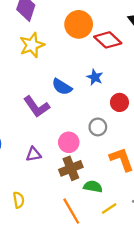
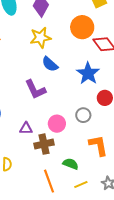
blue star: (95, 77) -> (88, 73), size x1.6
blue semicircle: (62, 87) -> (50, 64), moved
brown cross: (71, 168) -> (44, 144), moved

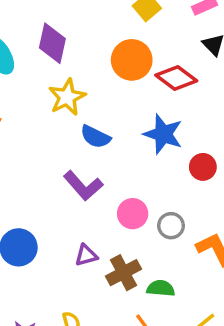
gray circle: (83, 115) -> (171, 226), moved
pink circle: (57, 124) -> (133, 214), moved
green semicircle: (71, 164) -> (161, 288), moved

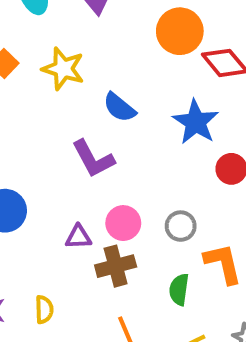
yellow star: (67, 97) -> (63, 69), moved, turned 30
pink circle: (133, 214) -> (123, 223), moved
green semicircle: (161, 288) -> (179, 290), moved, turned -100

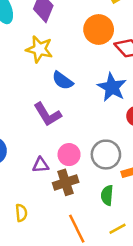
yellow star: (63, 69) -> (39, 49), moved
gray circle: (181, 226) -> (106, 155), size x1.5

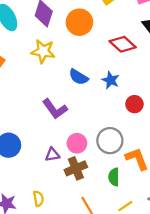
orange circle: (99, 29) -> (79, 22), moved
blue semicircle: (63, 81) -> (78, 77), moved
blue star: (112, 87) -> (111, 80), size x0.7

